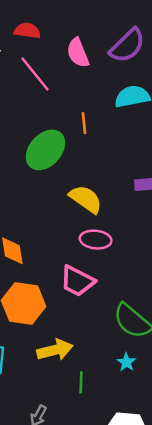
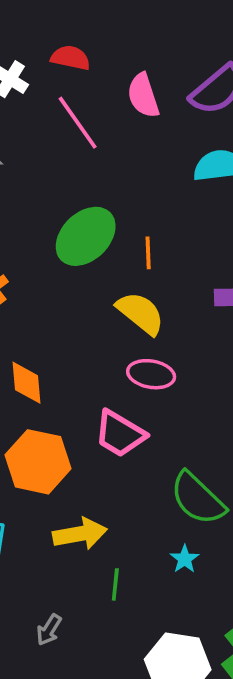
orange line: (84, 123) -> (148, 253), moved

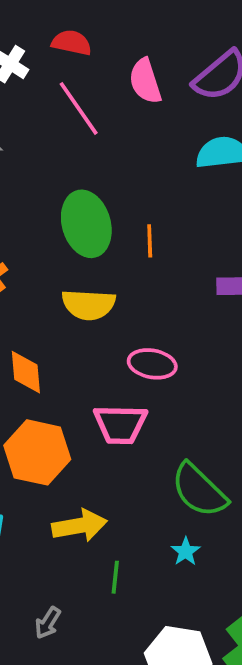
green ellipse: (86, 236) -> (86, 224), turned -62
yellow semicircle: (141, 313) -> (89, 305), moved, turned 144
pink trapezoid: (120, 434) -> (120, 424), turned -30

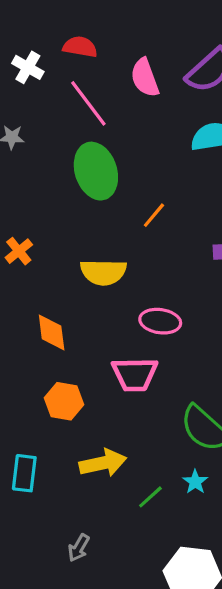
green ellipse: (86, 224) -> (96, 171), moved
orange line: (150, 241) -> (154, 215), turned 44
orange hexagon: (37, 452) -> (64, 401), size x0.7
green line: (115, 577) -> (150, 497), moved, turned 44

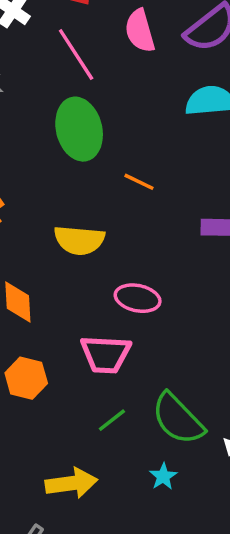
orange line: (154, 215) -> (139, 182), turned 72
yellow arrow: (103, 463) -> (71, 483), moved
green line: (150, 497) -> (112, 420), moved

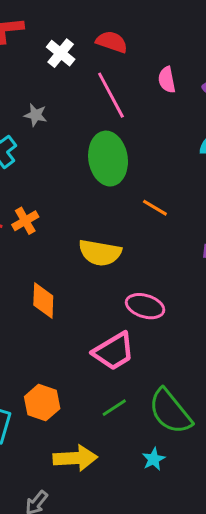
pink semicircle: (140, 31) -> (167, 80), size x0.7
pink trapezoid: (106, 354) -> (114, 351), turned -39
orange hexagon: (26, 378) -> (42, 403), moved

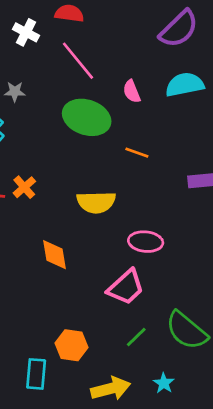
pink semicircle: (167, 80) -> (132, 91), moved
green ellipse: (108, 159) -> (87, 117), turned -51
cyan star: (154, 459) -> (164, 383), moved

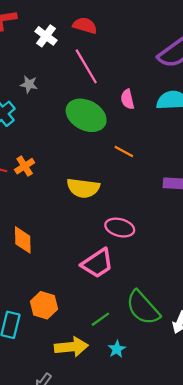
orange diamond: (54, 255) -> (23, 240), moved
green line: (136, 337) -> (100, 319), moved

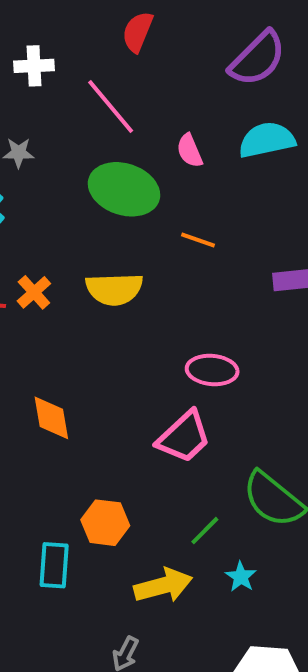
red semicircle: (85, 25) -> (138, 32), moved, turned -75
white cross: (46, 36) -> (34, 66), turned -30
yellow semicircle: (83, 188) -> (114, 289), moved

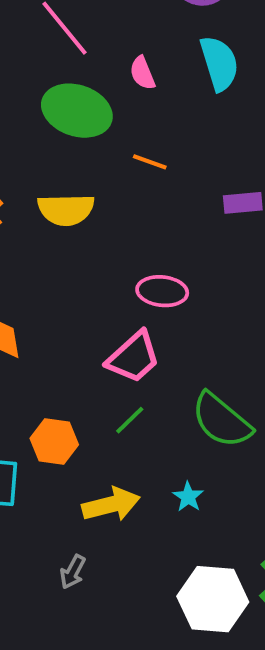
cyan semicircle: (267, 140) -> (219, 63), turned 84
green line: (205, 531) -> (130, 420), moved

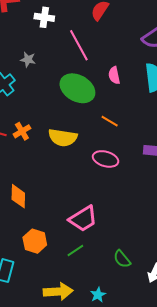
pink ellipse: (162, 291) -> (106, 159), moved
green semicircle: (221, 420) -> (122, 259), size x0.6
orange hexagon: (54, 441) -> (35, 241), moved

